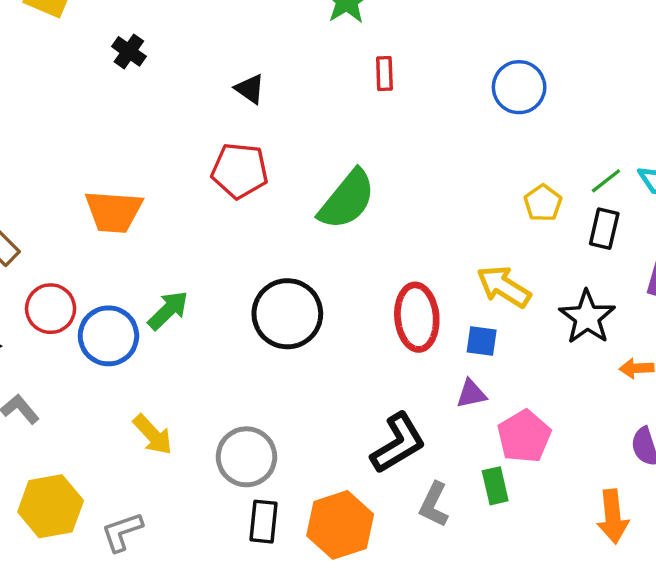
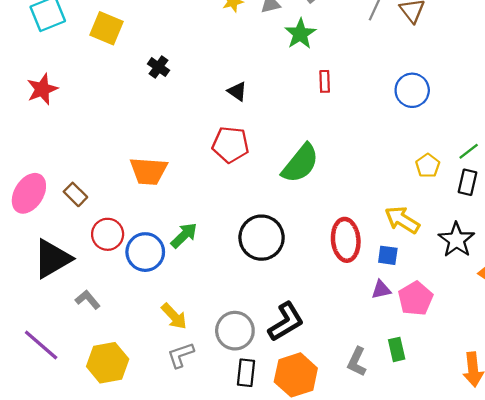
pink pentagon: (524, 436) -> (415, 299), moved
black L-shape: (398, 443) -> (286, 322), moved
gray L-shape: (122, 532) -> (181, 355), moved

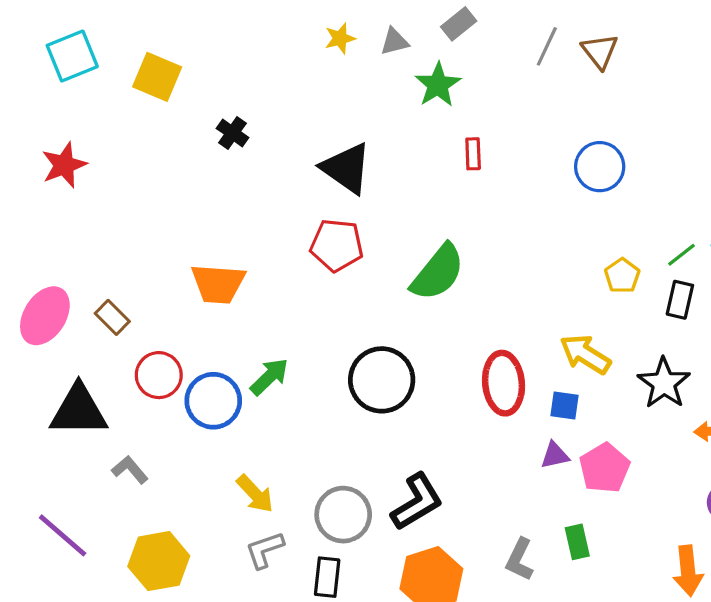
black triangle: (237, 91) -> (346, 168), size x1.8
black triangle: (52, 259) -> (79, 410), turned 30
black rectangle: (246, 373) -> (327, 577), moved

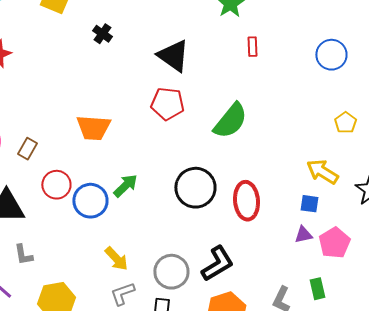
brown rectangle: (112, 317) -> (27, 149), turned 75
red ellipse: (504, 383) -> (246, 201), moved
gray L-shape: (130, 470) -> (23, 255), moved, turned -150

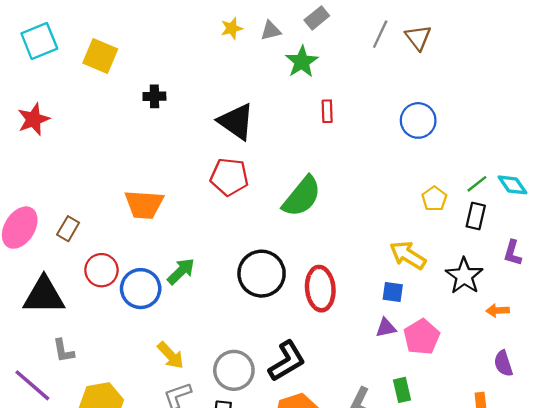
black cross: (102, 34) -> (154, 96), turned -36

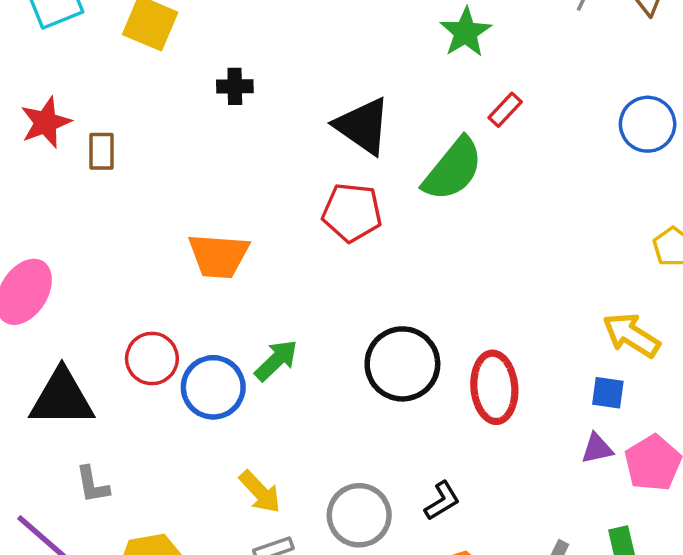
red rectangle: (327, 111) -> (505, 110), turned 45
green semicircle: (302, 196) -> (453, 169), moved
brown rectangle: (68, 229) -> (101, 151), moved, turned -30
black L-shape: (287, 361) -> (442, 501), size x0.6

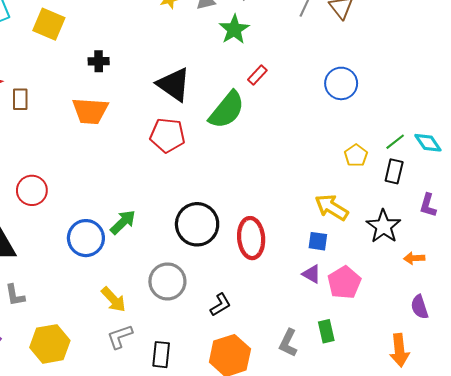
orange trapezoid: (219, 256) -> (90, 111), moved
red circle: (152, 358) -> (32, 190), moved
purple triangle: (597, 449) -> (311, 274), turned 42
gray circle: (359, 515) -> (167, 281), moved

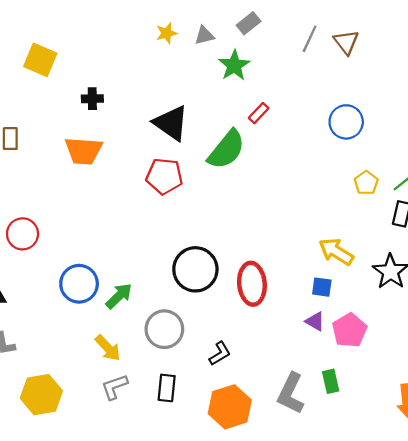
yellow pentagon: (356, 155) -> (366, 183), moved
green arrow: (123, 222) -> (119, 296), moved
gray L-shape: (288, 343) -> (291, 393), size x1.4
black rectangle: (161, 355) -> (167, 388), moved

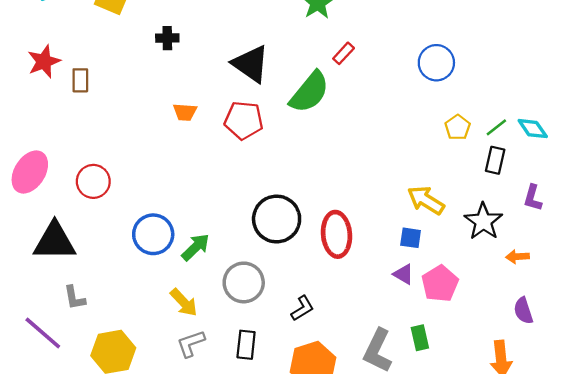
orange trapezoid: (83, 151) -> (185, 112), moved, size x0.6

